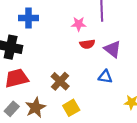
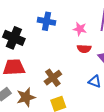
blue cross: (28, 18) -> (47, 21), moved

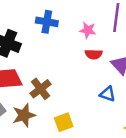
brown cross: (53, 78) -> (40, 89), moved

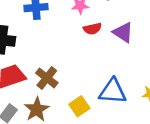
blue triangle: (108, 94) -> (113, 91), moved, size x1.6

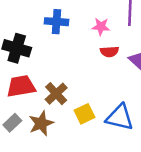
yellow square: (79, 106) -> (84, 114), moved

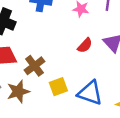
red semicircle: (109, 52) -> (85, 45), moved, turned -49

